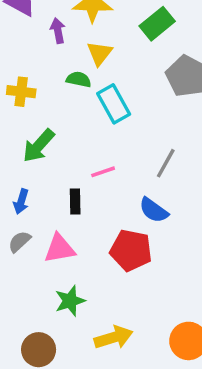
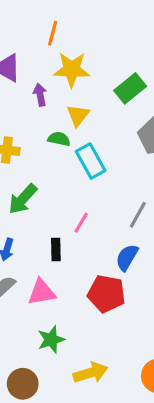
pink line: (103, 172) -> (81, 223), turned -40
blue semicircle: (154, 210) -> (127, 257), turned 84

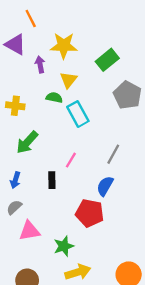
orange line: (53, 33) -> (31, 18), moved, turned -42
pink triangle: (42, 292) -> (29, 231), moved
green star: (51, 340) -> (64, 246), moved

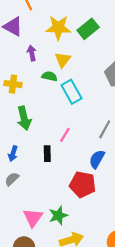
green rectangle: (107, 60) -> (88, 29), moved
purple arrow: (40, 64) -> (32, 53), moved
green arrow: (27, 142) -> (24, 118), turned -55
pink triangle: (29, 231) -> (33, 218), moved, turned -45

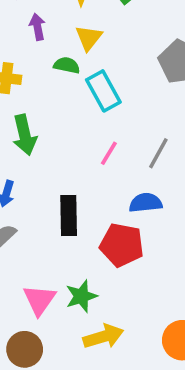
pink line: (65, 135) -> (109, 153), moved
black rectangle: (47, 154) -> (69, 216), moved, size x1.5
blue semicircle: (97, 159) -> (146, 203), turned 54

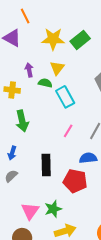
purple arrow: (37, 27) -> (29, 70), moved

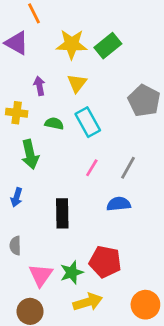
green semicircle: (45, 83) -> (54, 123), moved
gray semicircle: (11, 176) -> (15, 246), moved, turned -48
red pentagon: (75, 181) -> (105, 262), moved

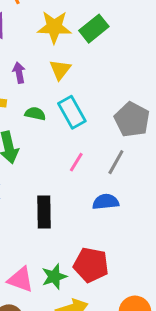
gray pentagon: (144, 101) -> (132, 120), moved
pink triangle: (41, 275) -> (20, 280), turned -45

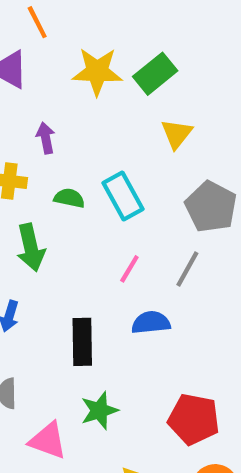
yellow triangle: (60, 70) -> (177, 134), moved
blue semicircle: (106, 202) -> (151, 323), moved
red pentagon: (91, 265) -> (194, 419), moved
green star: (54, 277) -> (99, 411), moved

